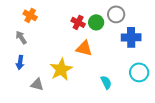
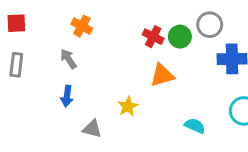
orange triangle: (84, 48) -> (162, 75), turned -30
yellow star: (61, 69) -> (128, 106), size x0.6
cyan semicircle: (106, 82) -> (195, 126), turned -40

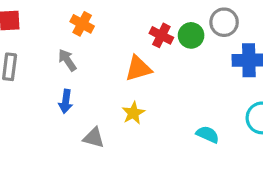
orange triangle: (162, 75) -> (138, 68), moved

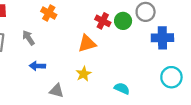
gray arrow: (67, 60) -> (28, 38), moved
blue arrow: (66, 101) -> (37, 66), turned 84
cyan semicircle: (208, 134) -> (122, 88), moved

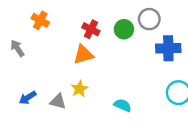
red cross: (103, 21) -> (91, 29), moved
blue arrow: (37, 66) -> (28, 98), moved, turned -35
gray triangle: (57, 91) -> (58, 101), moved

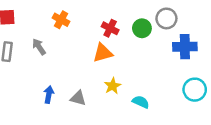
yellow star: (80, 89) -> (113, 86), moved
blue arrow: (28, 98) -> (49, 94), turned 133

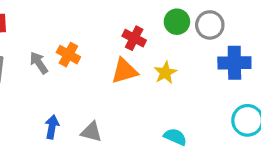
orange cross: (61, 20) -> (68, 55), moved
green circle: (142, 28) -> (177, 22), moved
yellow star: (113, 86) -> (165, 73), moved

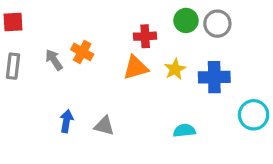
red cross: (134, 38) -> (145, 36), turned -30
blue cross: (234, 63) -> (214, 77), moved
cyan semicircle: (175, 137) -> (184, 131), turned -30

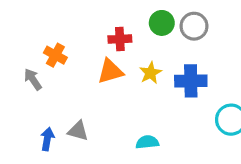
gray arrow: (54, 60) -> (33, 79), moved
blue arrow: (66, 121) -> (47, 139), moved
cyan semicircle: (184, 131) -> (147, 142), moved

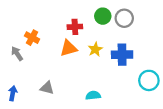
blue arrow: (47, 139) -> (13, 93), moved

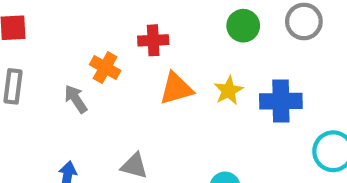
gray circle: (124, 18) -> (304, 21), moved
red cross: (75, 27) -> (153, 40), moved

